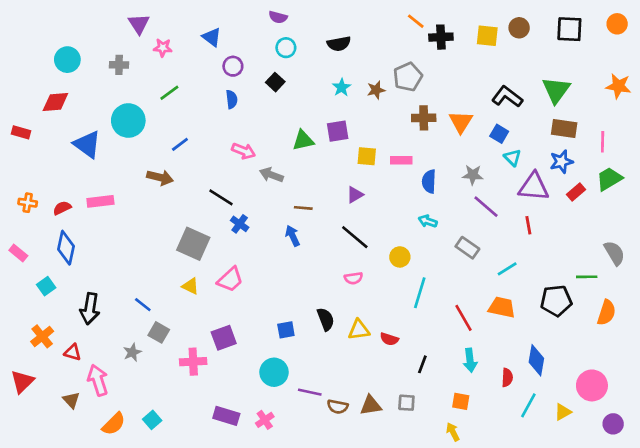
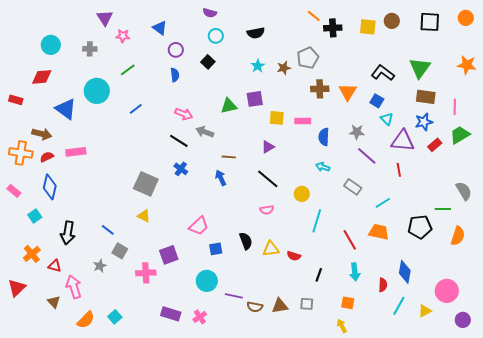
brown arrow: (160, 177) -> (42, 134), moved
black line: (221, 197) -> (179, 141), moved
orange cross: (28, 203) -> (21, 153), size x1.6
pink trapezoid: (230, 279) -> (199, 226), moved

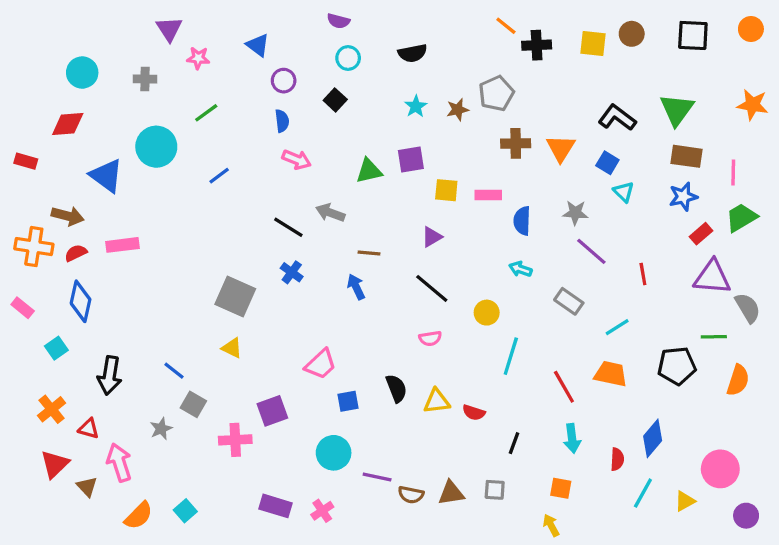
pink arrow: (184, 114) -> (296, 160), moved
purple triangle: (403, 141) -> (712, 277), moved
blue diamond: (405, 272) -> (653, 438), turned 30
red triangle: (17, 288) -> (55, 464), moved

